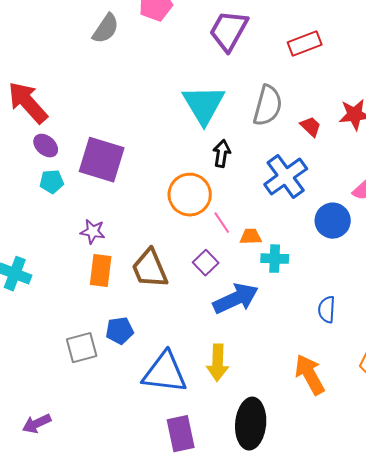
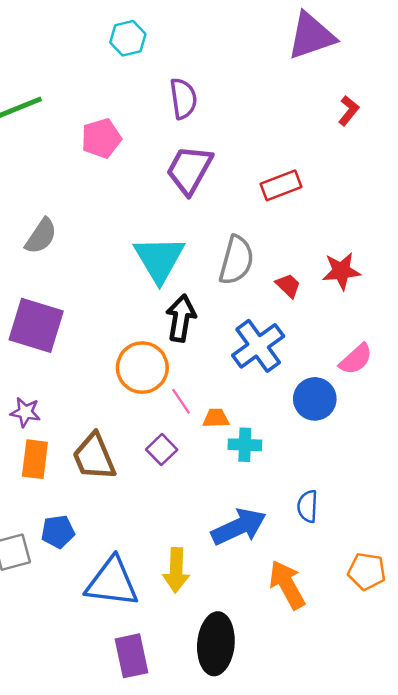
gray semicircle: (106, 29) -> (41, 236), moved
black arrow: (222, 154) -> (181, 318), size x1.4
blue arrow: (236, 299) -> (239, 527), moved

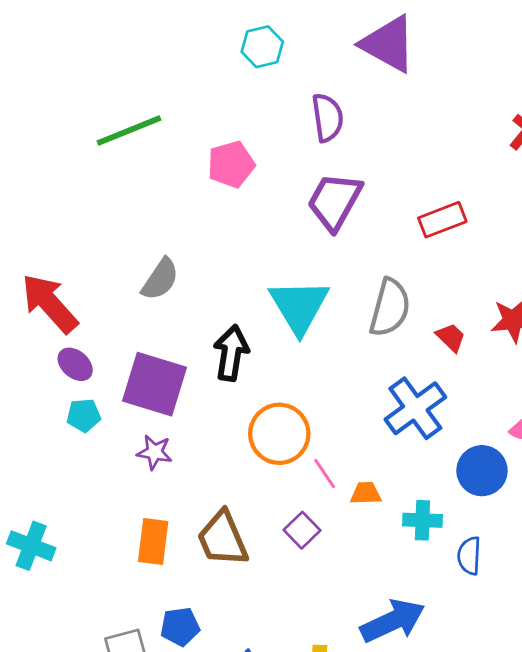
purple triangle: (311, 36) -> (388, 44), moved, turned 48
black arrow: (181, 318) -> (231, 353), moved
purple star: (25, 412) -> (155, 452), moved
cyan cross: (245, 445) -> (422, 520), moved
blue semicircle: (308, 506) -> (469, 556), moved

